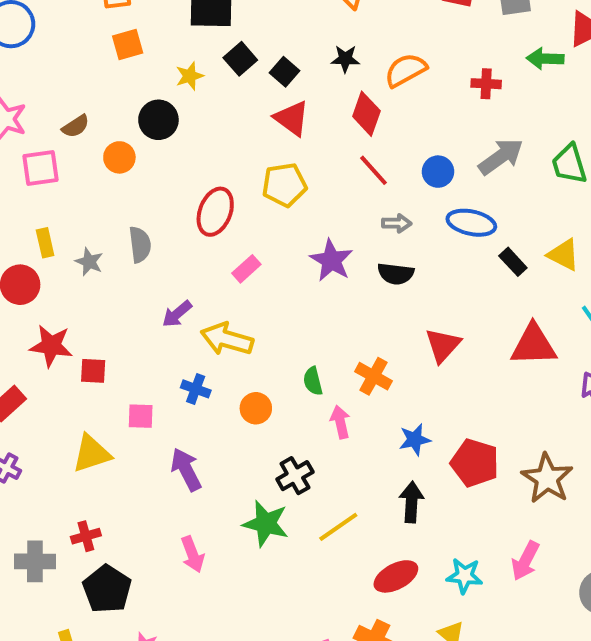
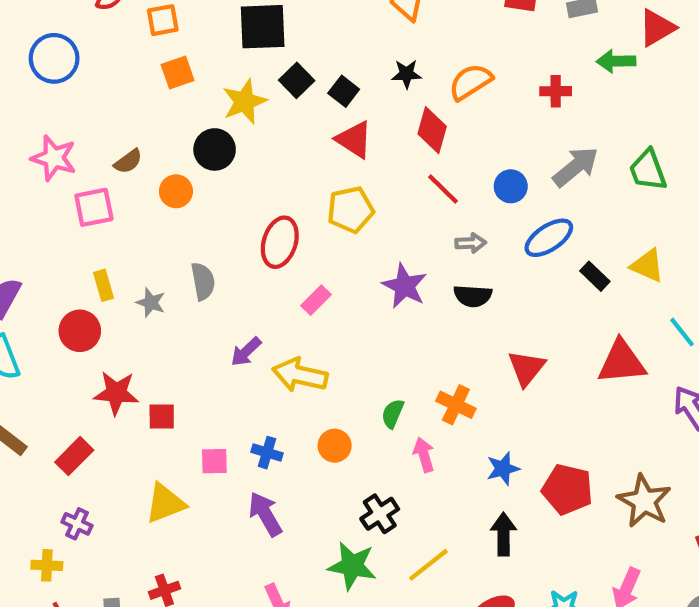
yellow star: (190, 76) -> (244, 102), size x1.5
blue ellipse: (471, 223) -> (549, 238), turned -42
green semicircle: (313, 381) -> (393, 414), turned 40
blue cross: (196, 389) -> (267, 453), moved

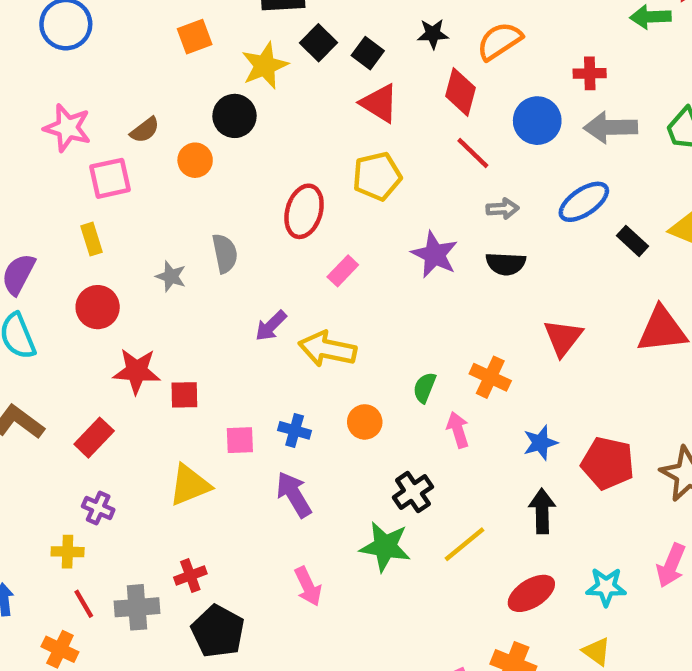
red cross: (556, 91) -> (590, 73), moved
gray arrow: (576, 167) -> (610, 127), turned -141
blue circle: (511, 186) -> (537, 121), moved, size x1.4
yellow rectangle: (103, 285) -> (91, 239), moved

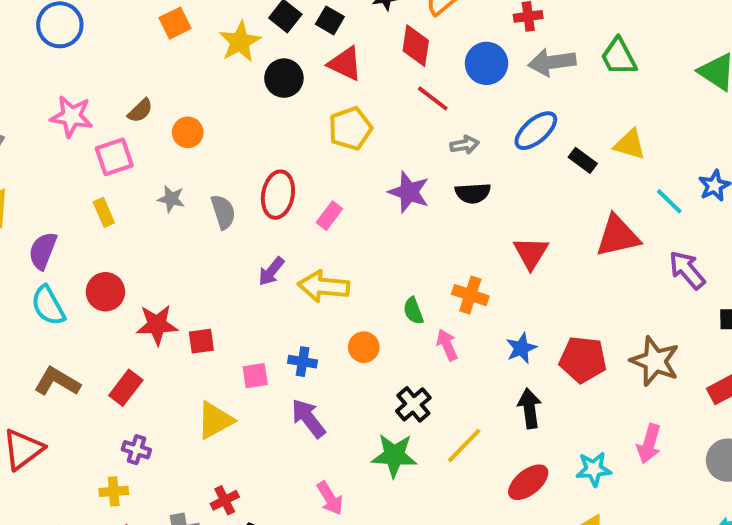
black circle: (235, 116) -> (284, 78), moved
red ellipse: (304, 211) -> (278, 195), moved
gray star: (171, 276) -> (171, 199), moved
red circle: (98, 307) -> (105, 292), moved
green semicircle: (425, 388) -> (413, 311), turned -36

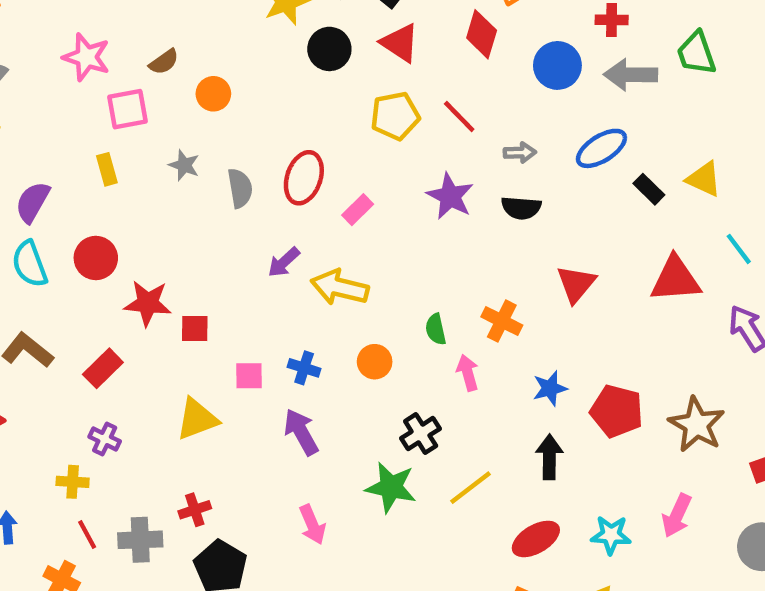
green trapezoid: (619, 57) -> (696, 53), moved
red line: (433, 98) -> (459, 117), moved

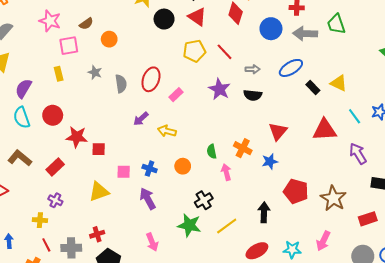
yellow arrow: (340, 287) -> (167, 131), size x0.7
blue star: (550, 388) -> (270, 161), moved

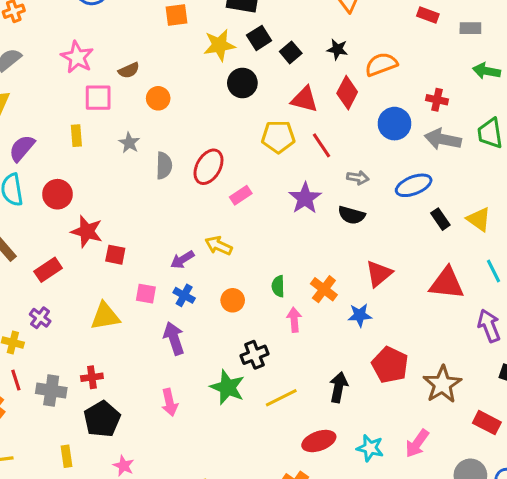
red triangle: (197, 17) -> (304, 99), moved, turned -30
purple arrow: (141, 119) -> (182, 260), moved
red rectangle: (368, 219) -> (487, 423), turned 36

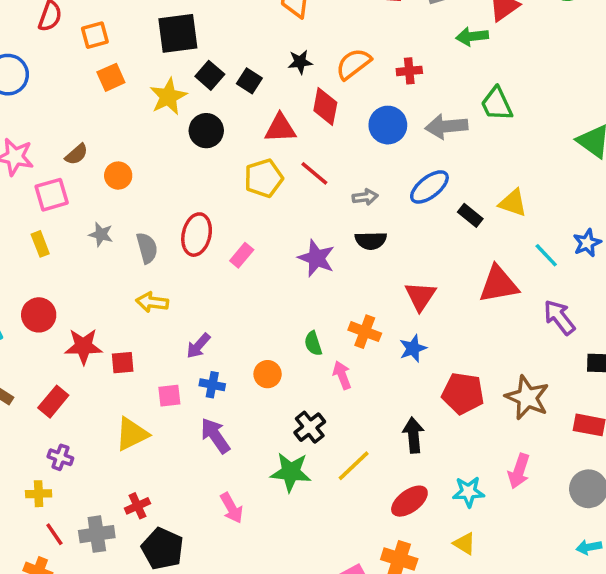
red cross: (437, 100) -> (409, 71), moved
purple star: (305, 198) -> (316, 258), moved
yellow arrow: (219, 246) -> (152, 302), moved

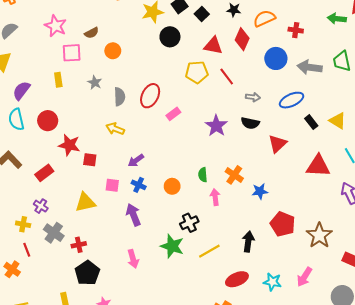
red triangle: (420, 296) -> (277, 144), moved
gray cross: (97, 534) -> (54, 233), moved, turned 30

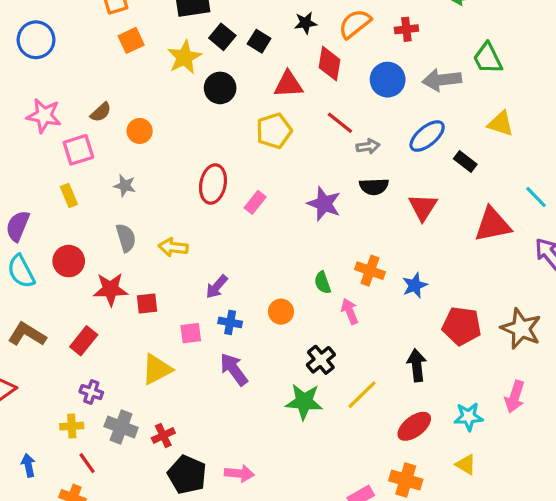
red line: (227, 76) -> (340, 123), moved
gray semicircle: (120, 97) -> (126, 238), moved
yellow triangle: (338, 121) -> (501, 124), moved
pink arrow: (133, 259) -> (239, 473), moved, turned -54

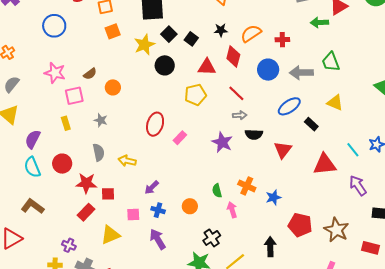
gray arrow: (368, 146) -> (240, 115), moved
red rectangle: (84, 341) -> (86, 212), moved

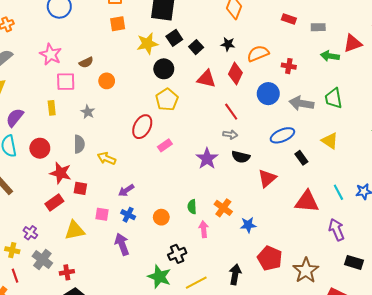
yellow pentagon: (195, 95) -> (167, 100), moved, turned -30

